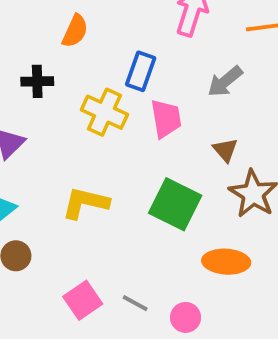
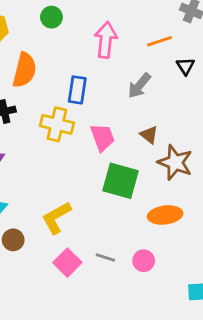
orange semicircle: (75, 31) -> (25, 70), size x1.4
pink trapezoid: (166, 119) -> (102, 137), moved
yellow L-shape: (85, 203) -> (56, 218), moved, turned -32

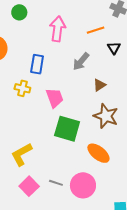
yellow cross: (57, 124) -> (22, 88), size x0.7
brown triangle: (149, 135) -> (99, 85), moved, turned 48
orange ellipse: (165, 215) -> (98, 153), turned 45
pink circle: (144, 261) -> (83, 185), size x1.6

